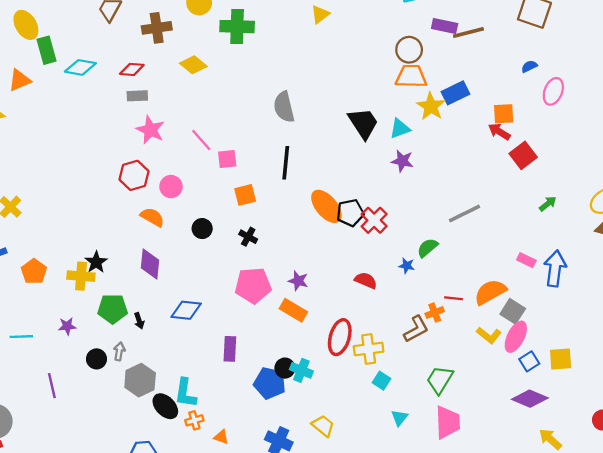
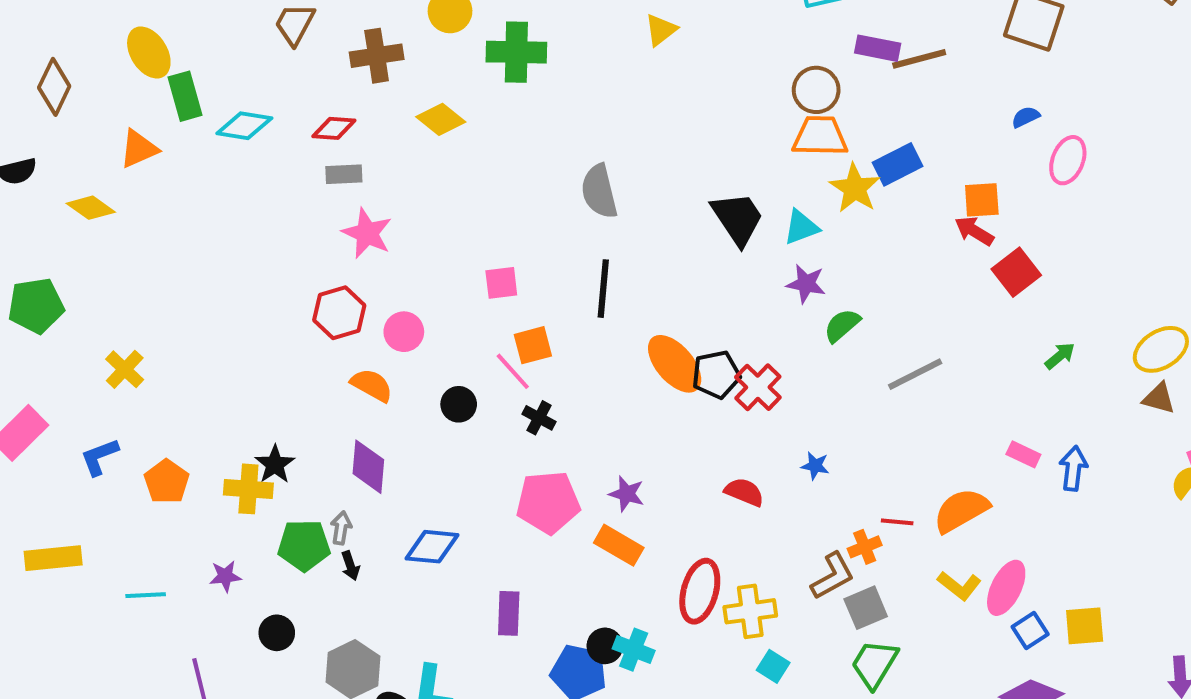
pink line: (201, 140) -> (513, 371), moved
green semicircle: (427, 248) -> (842, 325), moved
blue arrow: (555, 268) -> (1073, 468), size x0.7
gray square: (513, 311) -> (866, 608), moved, turned 35
gray arrow: (119, 351) -> (341, 528), moved

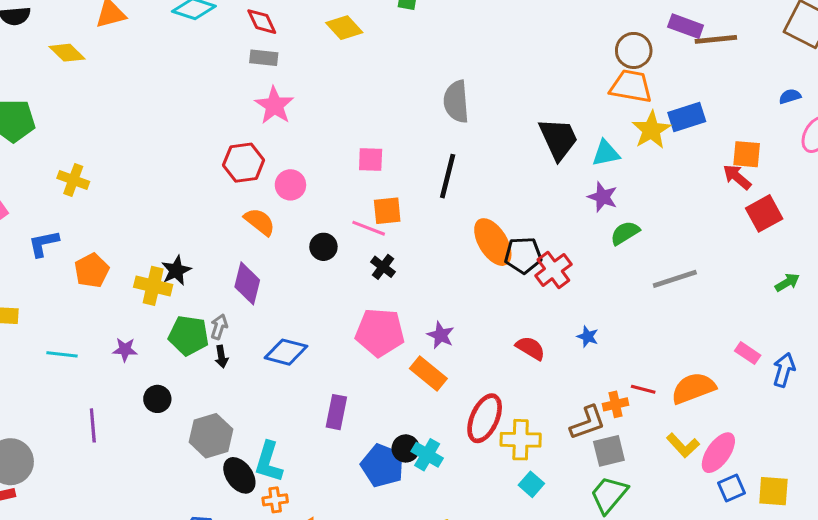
red diamond: (334, 128) -> (262, 22), turned 52
yellow cross: (125, 369) -> (73, 180), turned -32
pink line: (513, 371) -> (369, 228), turned -36

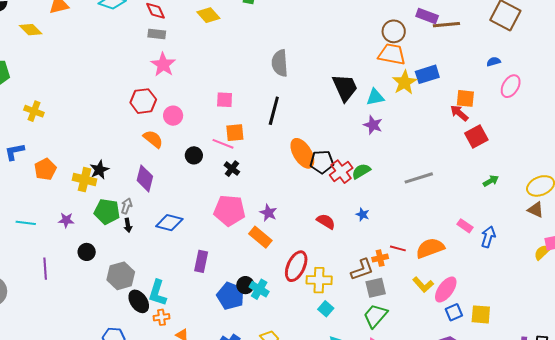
green semicircle: (625, 233) -> (361, 171), moved

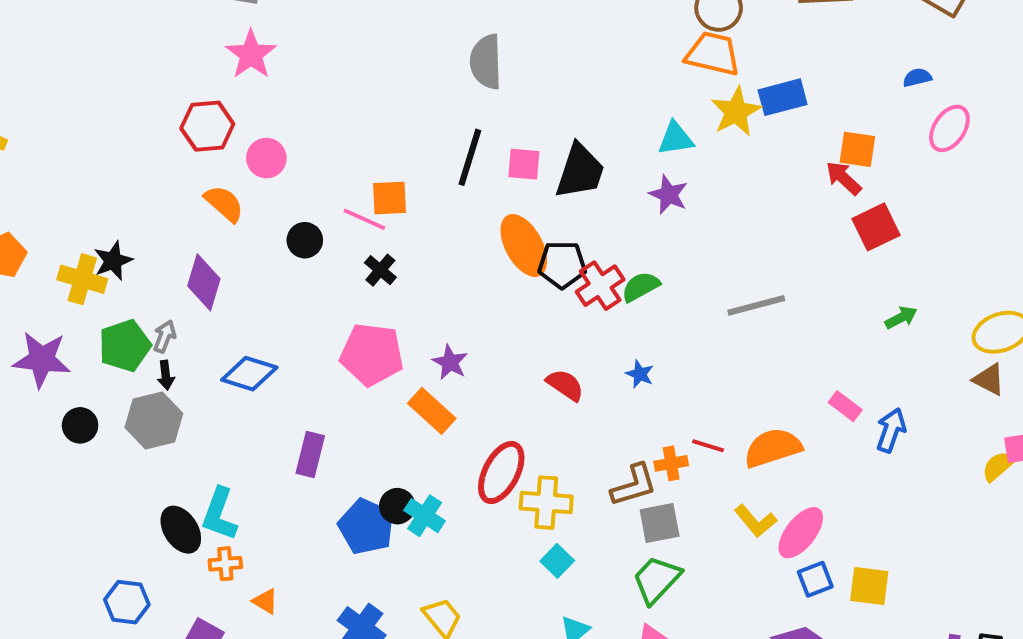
black trapezoid: (345, 88) -> (580, 171), moved, turned 40
pink square: (225, 100) -> (524, 164), moved
green pentagon: (107, 211) -> (125, 346), turned -30
purple star: (66, 220) -> (42, 359), size x1.8
gray hexagon: (121, 276) -> (154, 420), moved

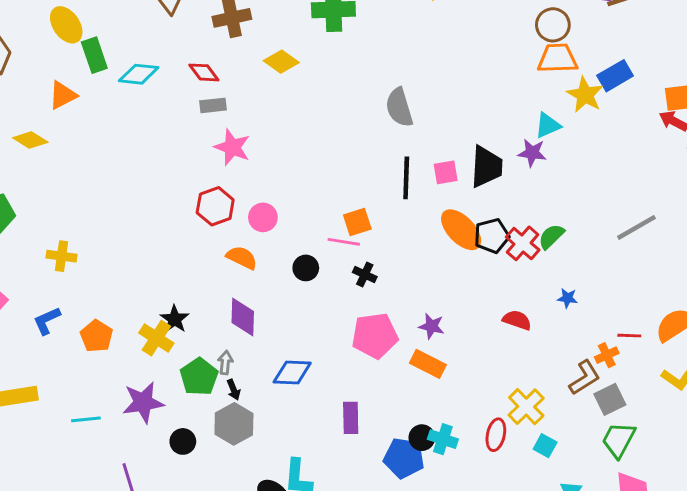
purple star: (669, 195) -> (532, 153), moved
yellow cross: (82, 279) -> (156, 338), turned 32
red ellipse: (501, 472) -> (496, 435), moved, size x0.7
yellow cross: (546, 503) -> (526, 407), turned -33

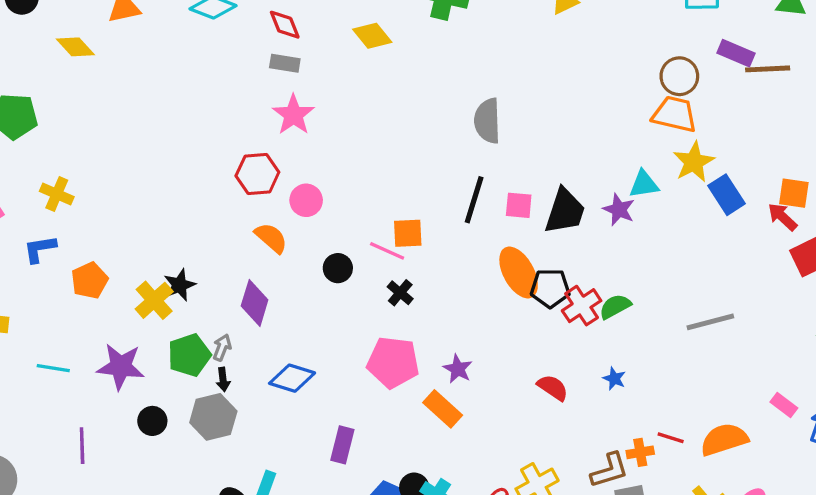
blue rectangle: (615, 76) -> (727, 195), moved, turned 72
yellow cross: (62, 256) -> (57, 194), moved

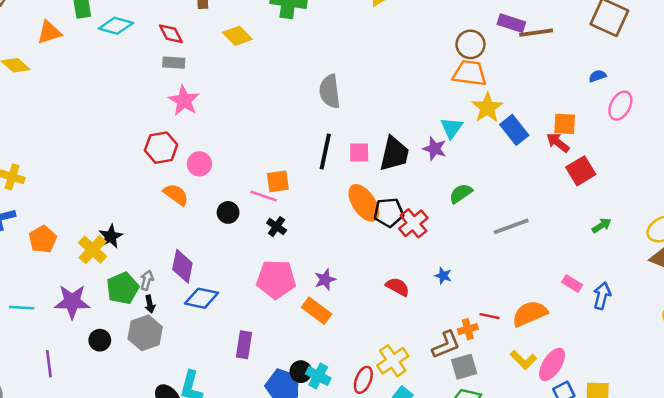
cyan triangle: (644, 184) -> (452, 128), turned -40
purple diamond: (255, 303) -> (182, 266), moved
green semicircle: (615, 306) -> (461, 193), moved
purple star: (458, 369) -> (325, 280), turned 30

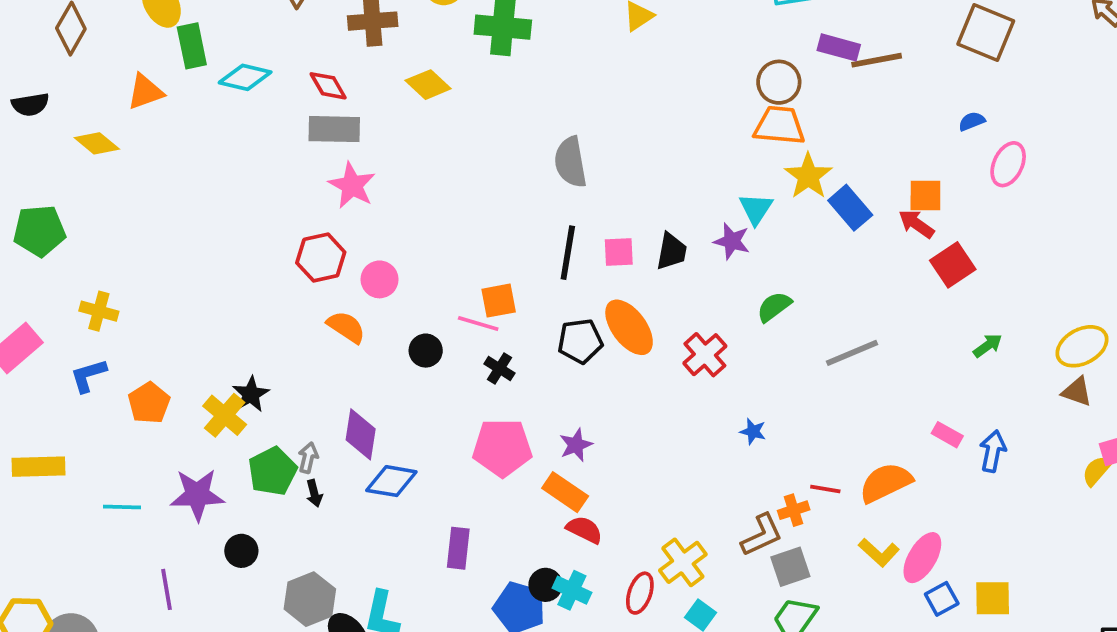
gray rectangle: (174, 63) -> (334, 129), size x1.5
black trapezoid: (394, 154) -> (672, 251), size x0.7
black pentagon: (389, 212) -> (580, 341), moved
red semicircle: (398, 287) -> (584, 530), moved
gray hexagon: (145, 333) -> (310, 599), moved

